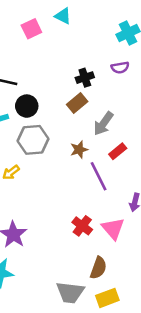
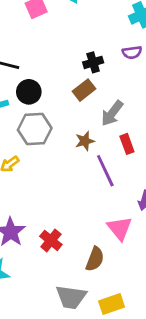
red rectangle: (118, 151) -> (127, 144), turned -72
red cross: (82, 226) -> (51, 240), moved
brown semicircle: (98, 268) -> (95, 259), moved

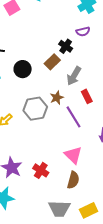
black cross: (93, 62) -> (66, 46), moved, turned -32
black circle: (29, 92) -> (23, 69), moved
gray hexagon: (35, 129) -> (35, 109), moved
pink triangle: (120, 228) -> (73, 155), moved

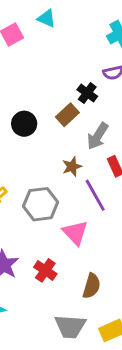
gray hexagon: (35, 109) -> (41, 204), moved
pink triangle: (73, 155) -> (75, 233), moved

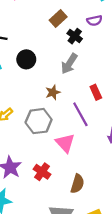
brown rectangle: (67, 115) -> (58, 18), moved
gray arrow: (98, 136) -> (69, 64), moved
brown star: (72, 167) -> (53, 92), moved

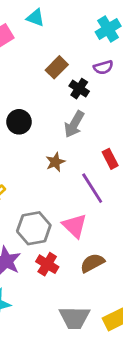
gray hexagon: (39, 121) -> (34, 228), moved
brown semicircle: (77, 184) -> (92, 263), moved, turned -132

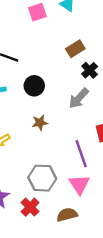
brown star: (55, 162) -> (40, 123), moved
pink triangle: (75, 226) -> (79, 185), moved
gray hexagon: (34, 228) -> (42, 178), moved

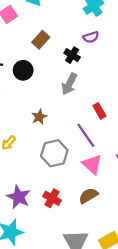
brown rectangle: (75, 49) -> (41, 40), moved
black circle: (34, 86) -> (23, 70), moved
gray hexagon: (42, 178) -> (54, 153), moved

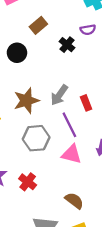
gray arrow: (69, 84) -> (59, 95), moved
brown star: (39, 117) -> (26, 101), size x1.6
pink triangle: (92, 164) -> (72, 154), turned -35
brown semicircle: (88, 196) -> (74, 201), moved, turned 60

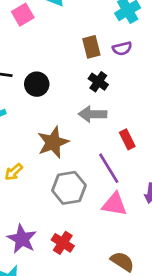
brown rectangle: (38, 25) -> (91, 47), moved, turned -60
black cross: (67, 45) -> (98, 82), moved
gray arrow: (59, 95) -> (93, 114), moved, turned 60

